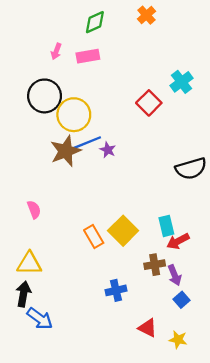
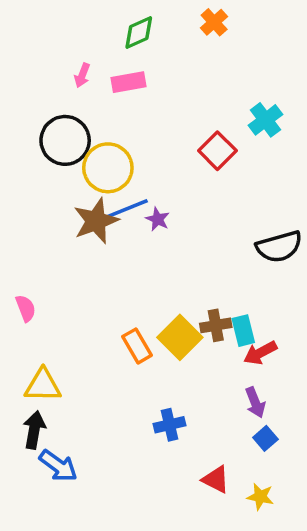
pink semicircle: (34, 210) -> (26, 308), moved
brown cross: (155, 265) -> (216, 325), moved

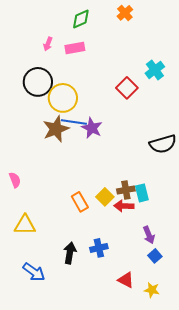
blue line: (127, 209) -> (74, 122), turned 30
purple star: (158, 219) -> (92, 128), size x1.5
yellow square: (180, 337) -> (105, 197), size x0.7
red arrow: (260, 353) -> (124, 206), moved, turned 30
black arrow: (34, 430) -> (70, 253), moved

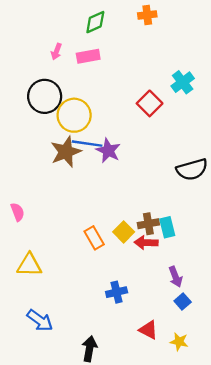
orange cross: (125, 13) -> (147, 15), turned 35
black arrow: (70, 253) -> (89, 349), moved

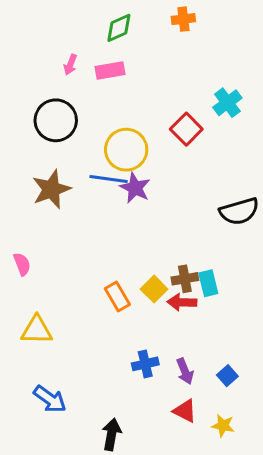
yellow circle: (74, 115) -> (126, 150), moved
brown star: (66, 152) -> (51, 189), moved
purple arrow: (176, 277) -> (185, 371), moved

